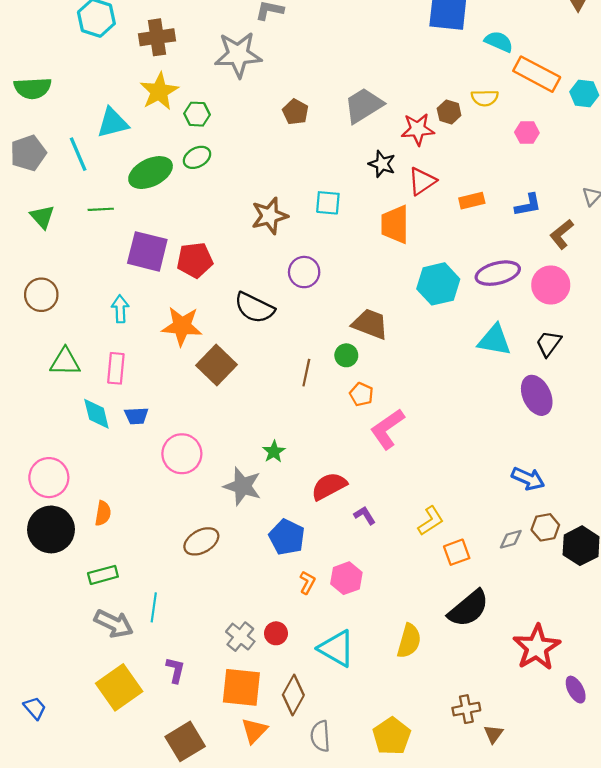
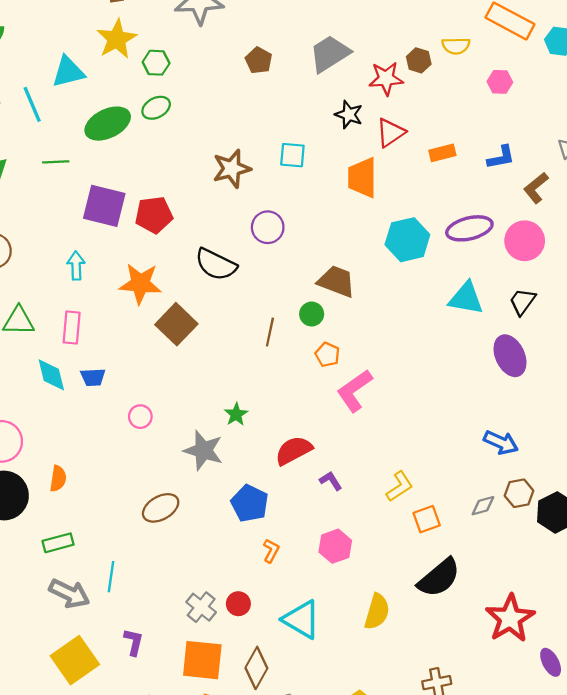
pink circle: (182, 454) -> (140, 417), size x0.6
pink hexagon: (346, 578) -> (335, 546), moved

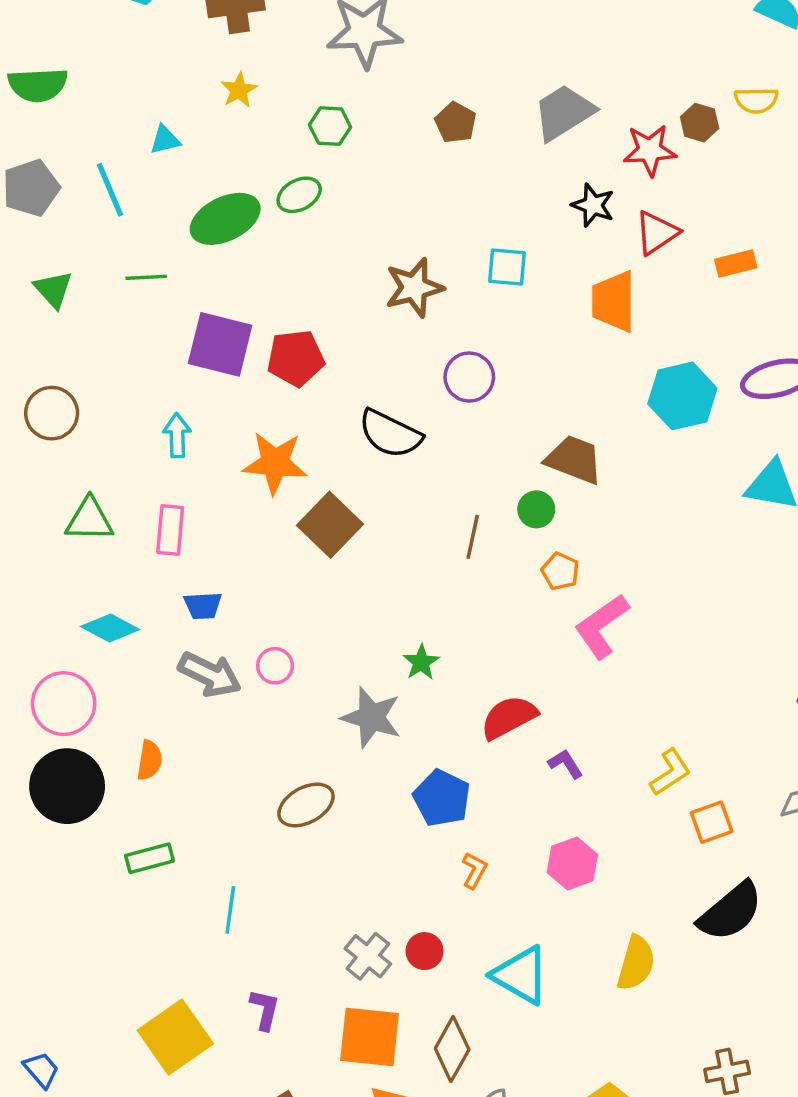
yellow star: (117, 39) -> (239, 90), size x0.6
green hexagon: (156, 63) -> (330, 126), moved
cyan triangle: (68, 72) -> (165, 140), size x0.6
cyan diamond: (51, 375) -> (110, 628), moved, turned -48
gray arrow: (69, 594) -> (210, 674), moved

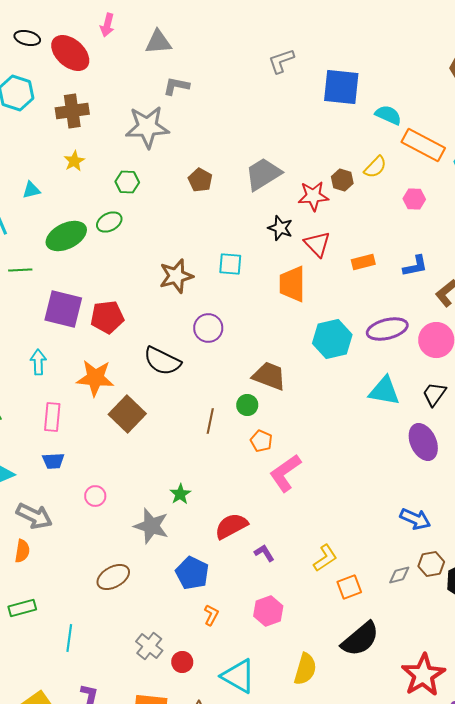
yellow semicircle: (756, 100) -> (375, 167), turned -45
red triangle: (657, 233) -> (317, 244), turned -40
pink rectangle: (170, 530) -> (52, 417), moved
gray arrow: (210, 674) -> (34, 516), moved
gray cross: (368, 956) -> (149, 646), moved

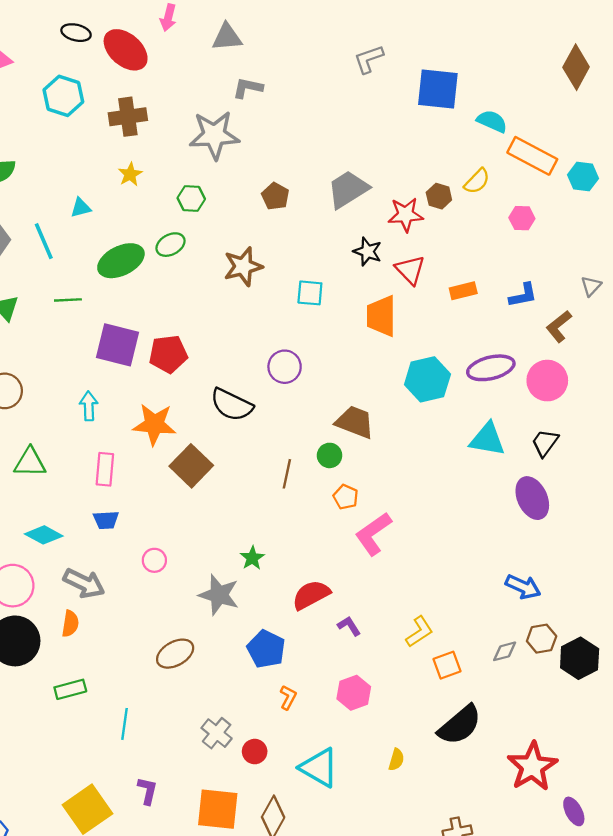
brown star: (176, 276) -> (243, 266), moved
yellow semicircle: (305, 669) -> (396, 760), size x0.6

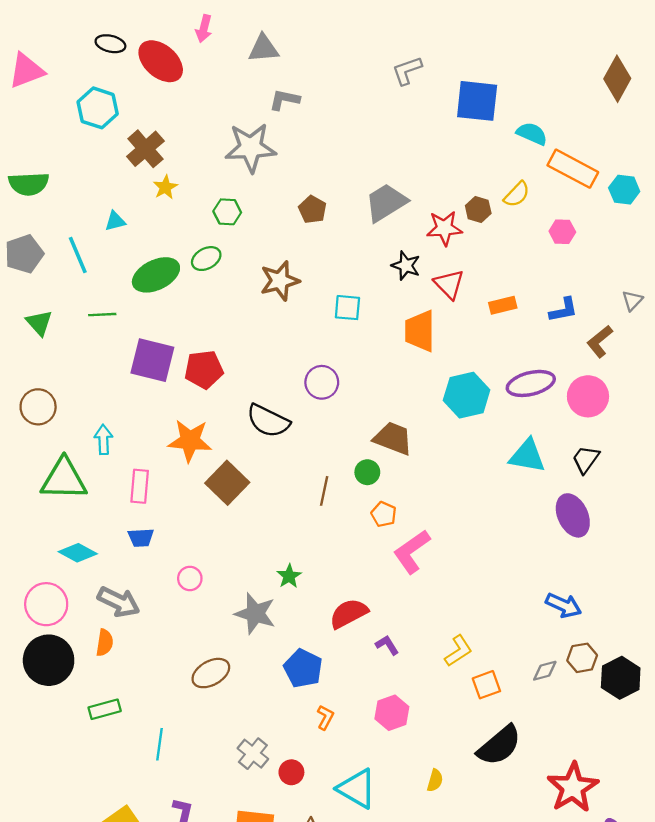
brown cross: (128, 117) -> (145, 149), moved, turned -33
cyan arrow: (89, 406) -> (103, 440), moved
green triangle: (30, 462) -> (64, 479), size x1.4

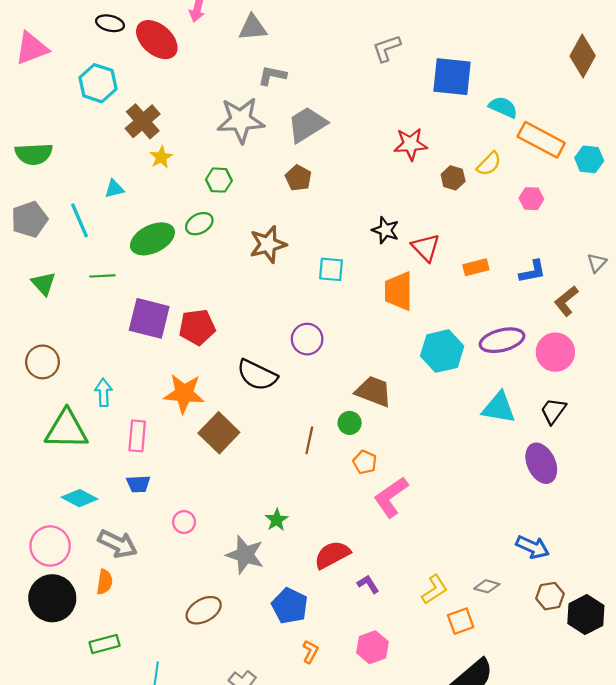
gray trapezoid: (386, 203) -> (307, 125), moved
red star: (444, 228) -> (411, 144), moved
gray diamond: (545, 671) -> (487, 586), moved, turned 30

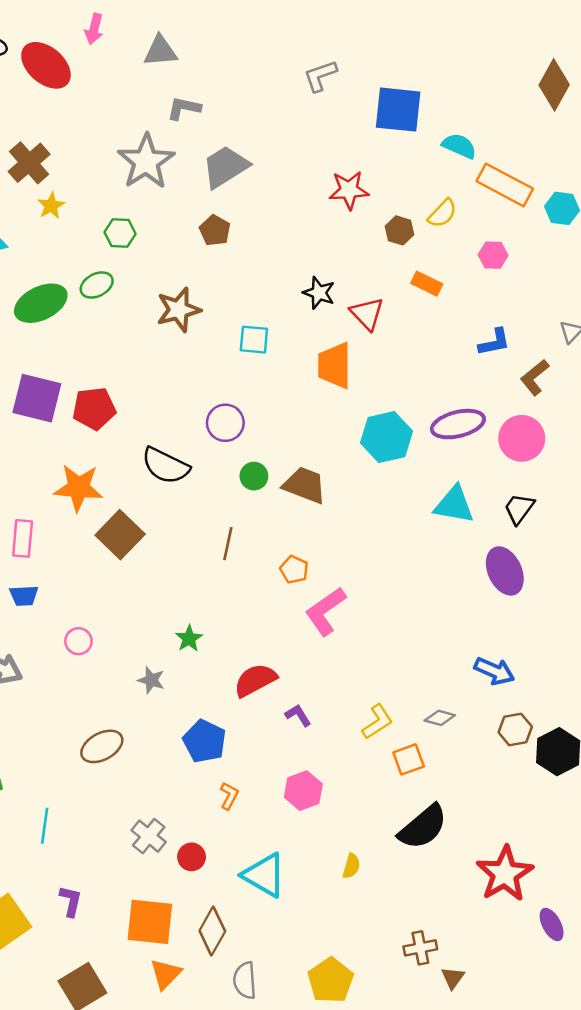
gray star: (241, 120) -> (146, 162), turned -30
orange rectangle: (476, 267) -> (427, 284), moved, turned 40
green circle: (350, 423) -> (254, 476), moved
gray star: (245, 555) -> (151, 680), size x0.6

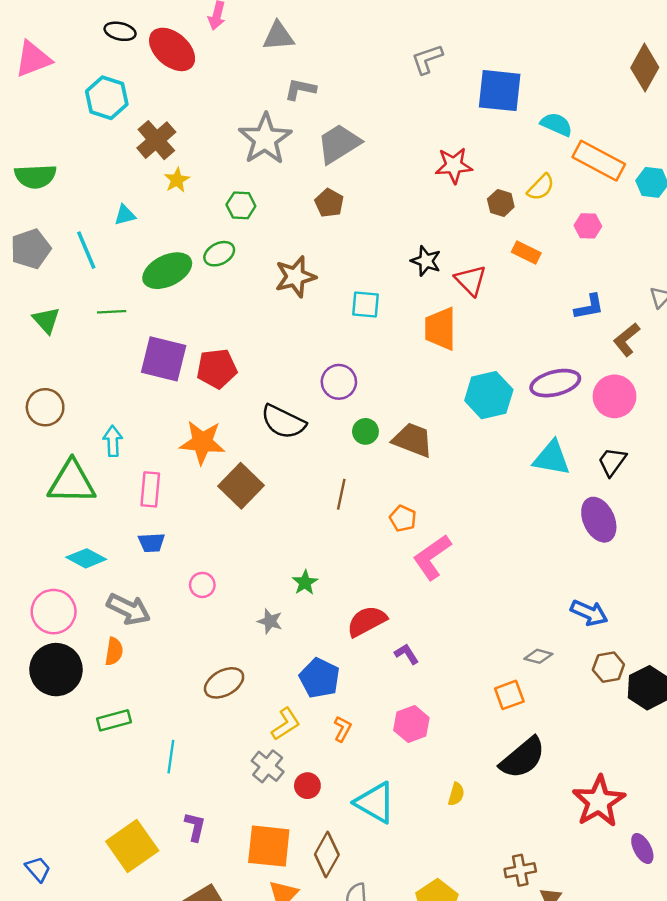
yellow L-shape: (377, 722) -> (286, 724), moved

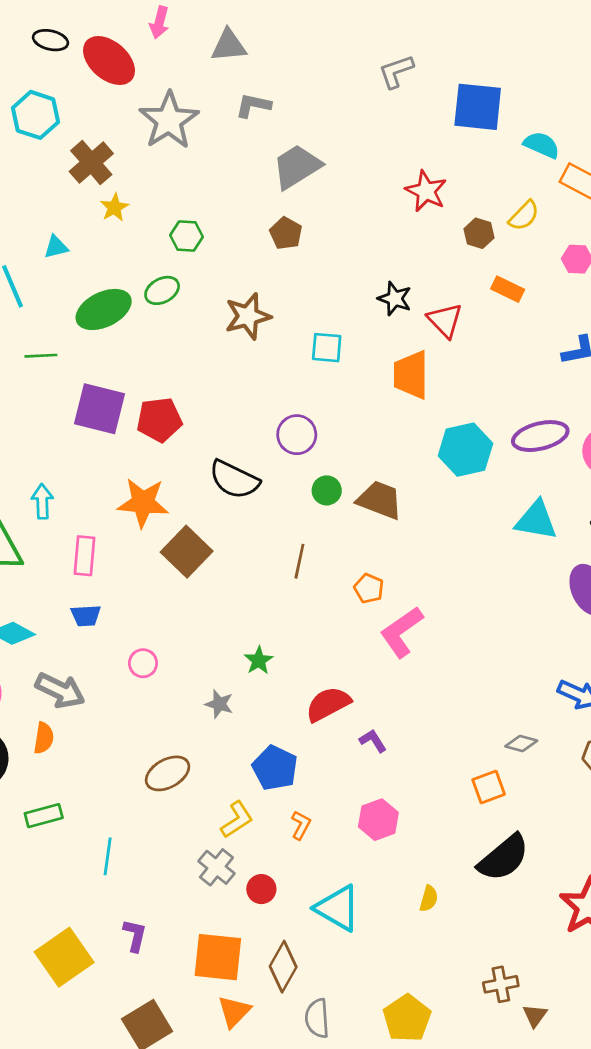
gray star: (265, 139) -> (169, 120), moved
red star: (454, 165) -> (426, 191), turned 30

